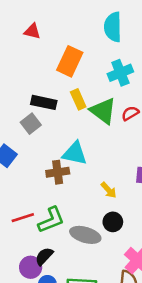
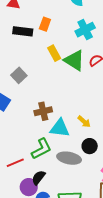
orange rectangle: (70, 61) -> (45, 24), size x0.6
black rectangle: (44, 102) -> (23, 31), moved
cyan triangle: (75, 153) -> (60, 128), moved
red line: (23, 218) -> (15, 163), moved

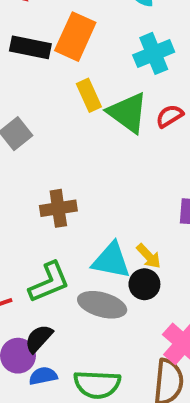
orange rectangle: (45, 24) -> (75, 37), size x1.6
yellow arrow: (84, 122) -> (149, 256), moved
cyan triangle: (60, 128) -> (111, 261), moved

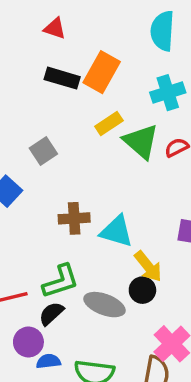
yellow rectangle: (89, 95) -> (109, 124), turned 76
yellow arrow: (149, 256) -> (148, 266), size x1.4
cyan triangle: (111, 261) -> (117, 231), moved
black semicircle: (39, 338) -> (51, 314), moved

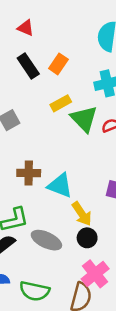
orange rectangle: (102, 72) -> (58, 64), size x0.7
black rectangle: (62, 78) -> (28, 66), turned 35
black circle: (142, 290) -> (87, 238), moved

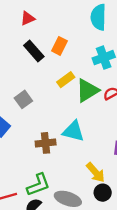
red triangle: (26, 28) -> (28, 18), turned -40
green triangle: (84, 119) -> (87, 91), turned 50
cyan triangle: (60, 185) -> (73, 131), moved

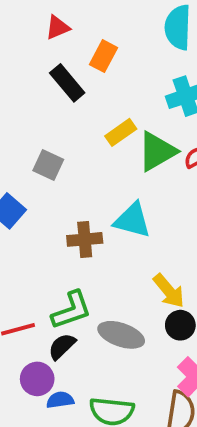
orange rectangle: (60, 46) -> (103, 56), moved
gray square: (23, 99) -> (48, 165), turned -30

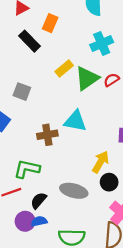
yellow arrow: (169, 291) -> (101, 162), turned -105
green L-shape: (71, 310) -> (27, 169), moved, turned -144
blue semicircle: (60, 400) -> (39, 221), moved

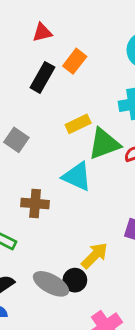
black rectangle: (30, 41) -> (42, 77), turned 60
cyan triangle: (75, 121) -> (77, 176), moved
black circle: (109, 182) -> (75, 280), moved

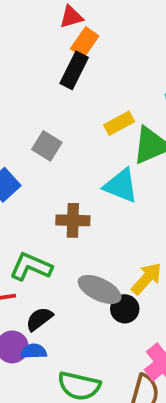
orange rectangle: (75, 61) -> (85, 42), moved
gray ellipse: (51, 284) -> (100, 289), moved

